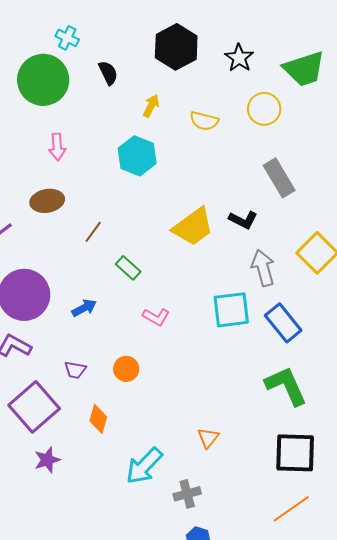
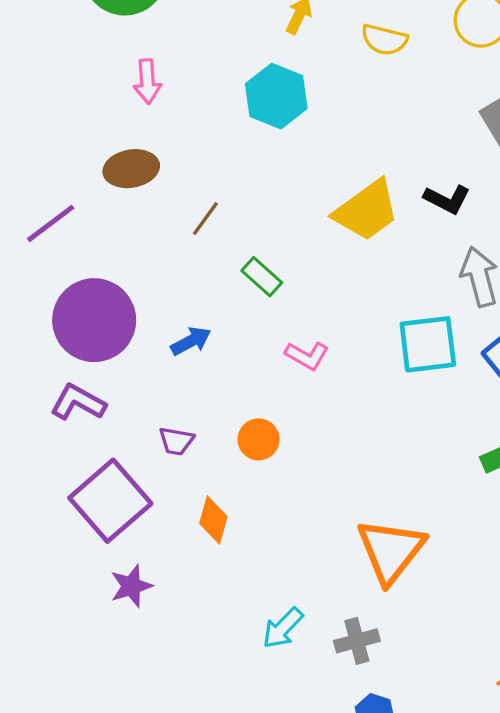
orange triangle: (208, 438) -> (391, 551), size x2.0
cyan arrow: (144, 466) -> (283, 628), moved, size x0.7

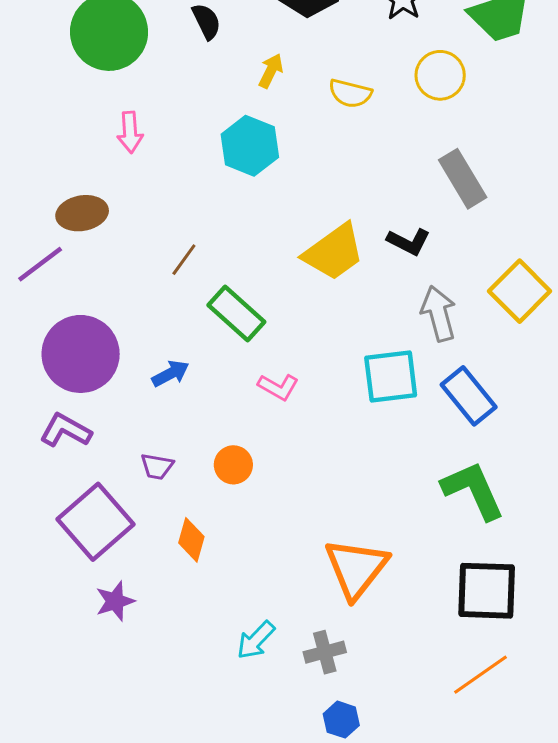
brown ellipse: (131, 169) -> (82, 213), moved
green rectangle: (262, 277) -> (236, 314), size x1.5

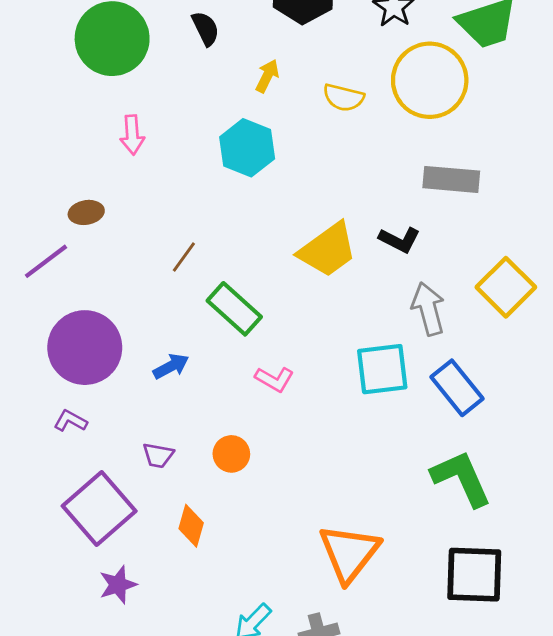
yellow circle: (440, 75) -> (430, 80), size x1.6
gray rectangle: (463, 179) -> (451, 179), turned -54
brown ellipse: (82, 213) -> (86, 212), size x0.7
purple L-shape: (66, 430) -> (70, 421), size x0.7

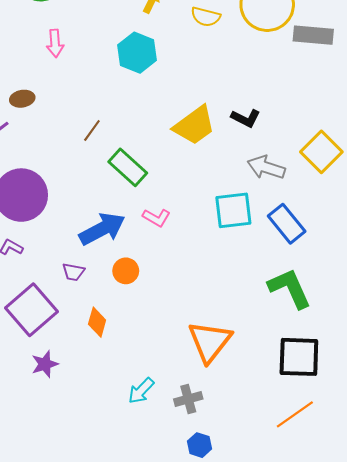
gray rectangle: (451, 179) -> (313, 35), moved
gray arrow: (428, 309) -> (266, 167), turned -57
blue arrow: (171, 366) -> (102, 229), moved, size x1.8

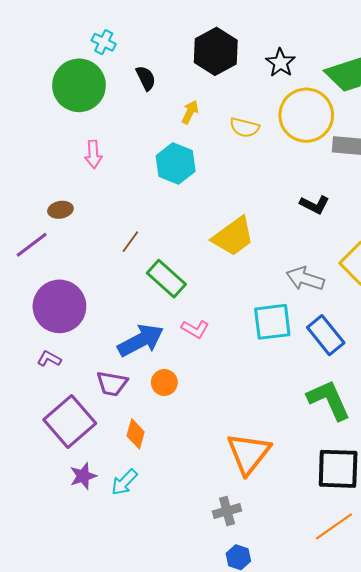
black L-shape: (246, 118) -> (314, 205), moved
purple trapezoid: (73, 272) -> (112, 384), size x1.4
cyan arrow: (141, 391) -> (124, 482), moved

